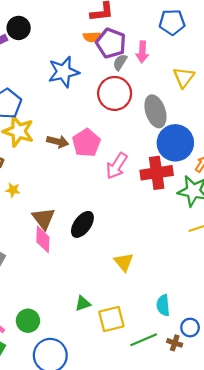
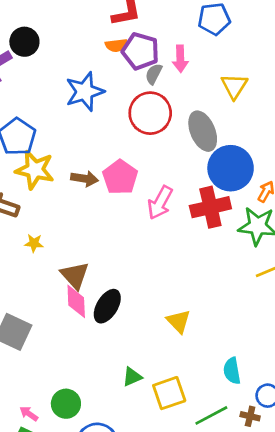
black ellipse: (82, 224) -> (107, 306), moved

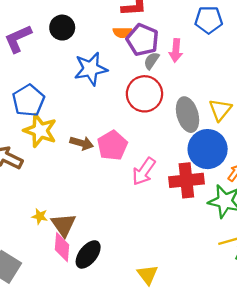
black circle: (24, 42) -> (62, 28), moved
yellow triangle: (234, 86) -> (220, 110), moved
yellow star: (34, 243) -> (40, 216), moved

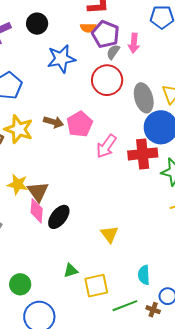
yellow star: (40, 131) -> (19, 129), moved
yellow star: (40, 216) -> (18, 184), size x1.5

